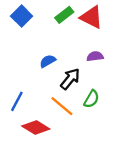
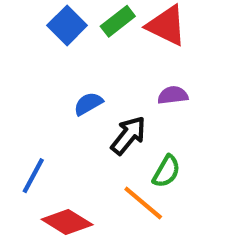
blue square: (22, 16) -> (67, 25), moved
orange line: (62, 106) -> (143, 203), moved

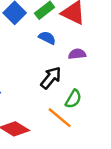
blue semicircle: (88, 104) -> (47, 38), moved, turned 56

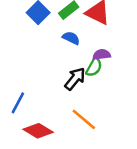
green semicircle: (73, 99) -> (94, 67), moved

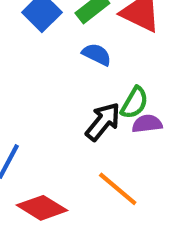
purple semicircle: (102, 55) -> (147, 124), moved

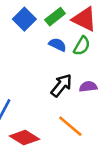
green semicircle: (134, 103) -> (82, 46), moved

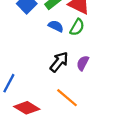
purple semicircle: (88, 87) -> (83, 63), turned -56

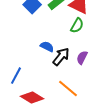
blue semicircle: (56, 26) -> (47, 47), moved

